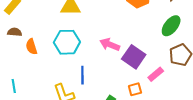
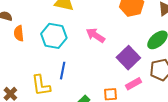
pink arrow: (110, 45) -> (95, 35), moved
purple square: (134, 57) -> (128, 58), moved

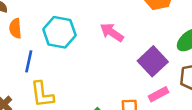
blue line: (63, 71) -> (29, 61), moved

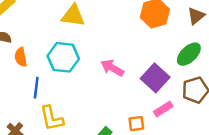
pink arrow: (112, 32) -> (112, 68), moved

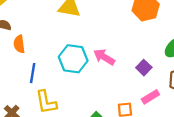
cyan hexagon: (63, 57) -> (73, 59), moved
purple square: (155, 78) -> (144, 68), size x0.6

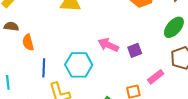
cyan hexagon: (73, 59) -> (79, 65), moved
purple square: (144, 68) -> (135, 50), moved, turned 32

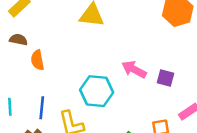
purple square: (135, 50) -> (165, 78), turned 32
blue line: (44, 68) -> (42, 108), moved

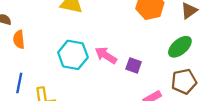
cyan hexagon: (97, 91) -> (73, 55), moved

